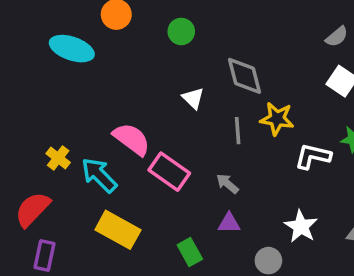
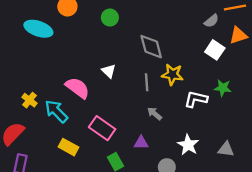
white triangle: (193, 98) -> (109, 71), moved
pink rectangle: (169, 172) -> (102, 128), moved
gray arrow: (227, 184) -> (155, 114), moved
yellow rectangle: (118, 230) -> (69, 147), size x0.7

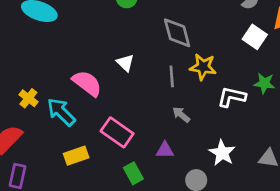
yellow rectangle: (69, 147) -> (76, 156), turned -48

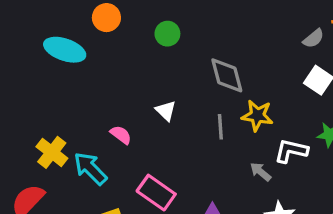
pink semicircle: (87, 83) -> (121, 135), size x0.6
yellow cross: (28, 98) -> (52, 152), size x1.4
gray arrow: (181, 115) -> (261, 172), moved

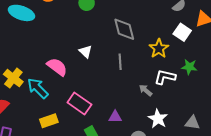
yellow star: (257, 116) -> (159, 49), moved, turned 30
pink semicircle: (121, 135) -> (57, 67), size x1.5

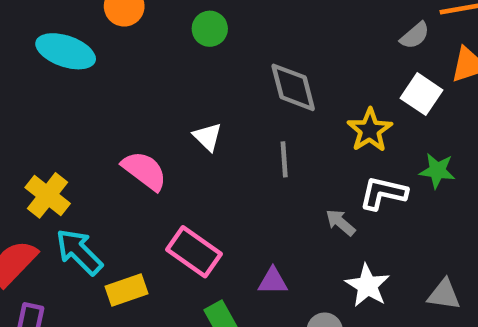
cyan arrow: (38, 88) -> (79, 252), moved

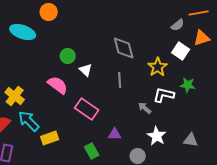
green circle: (210, 29) -> (68, 56), moved
pink rectangle: (194, 252) -> (87, 109), moved

